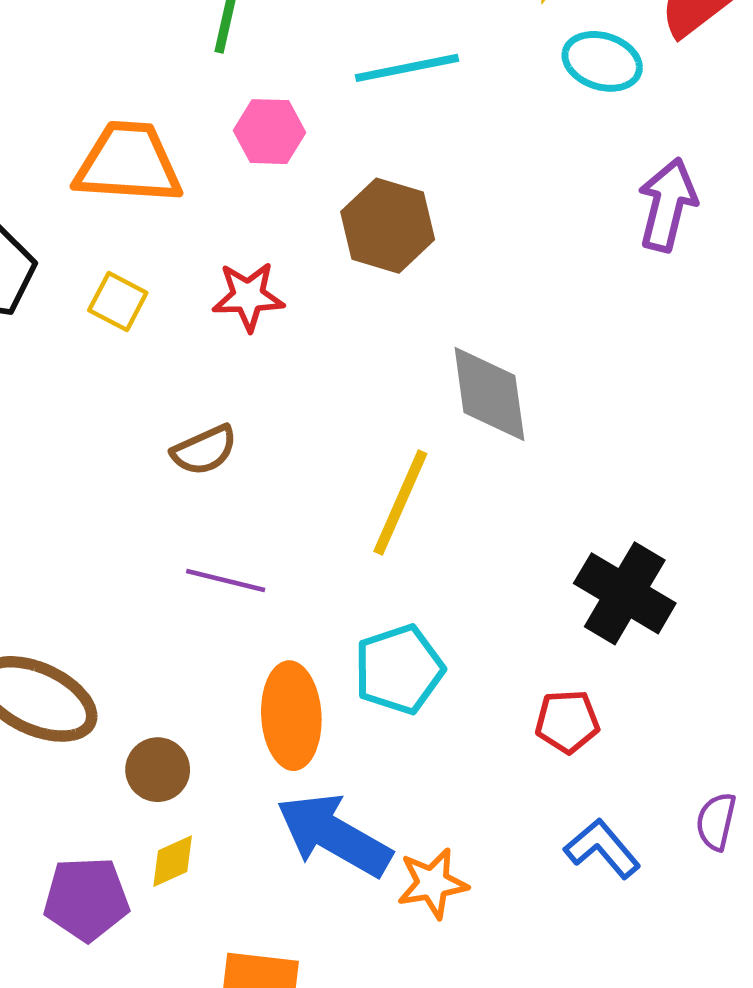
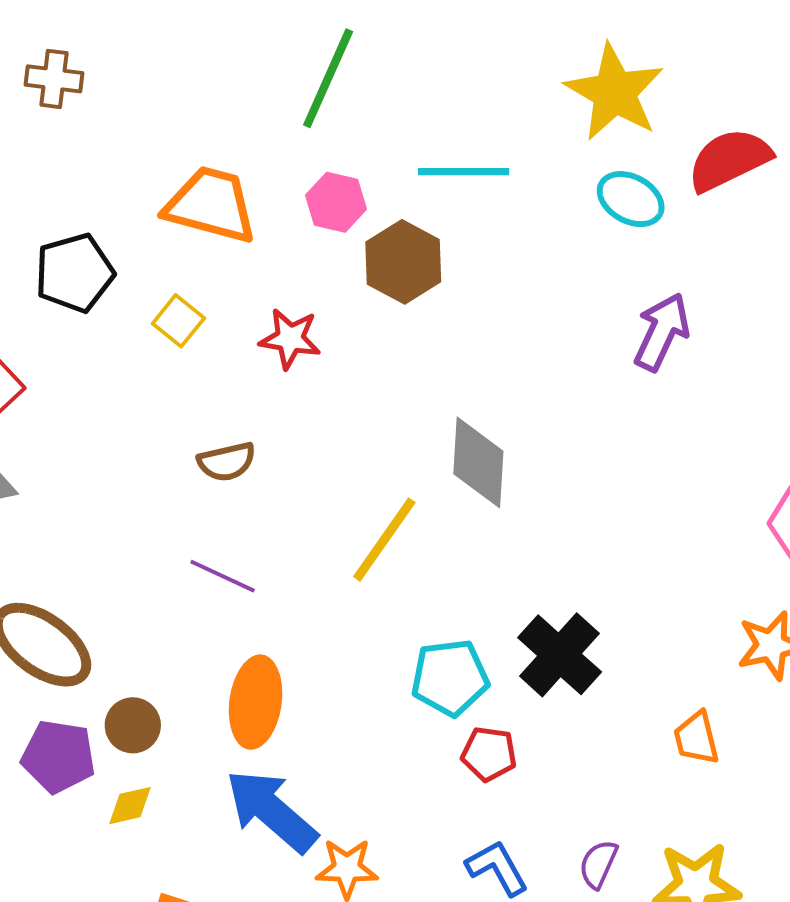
brown hexagon: (388, 226) -> (403, 262), moved
cyan pentagon: (399, 669) -> (450, 678), moved
purple pentagon: (86, 899) -> (58, 756), moved

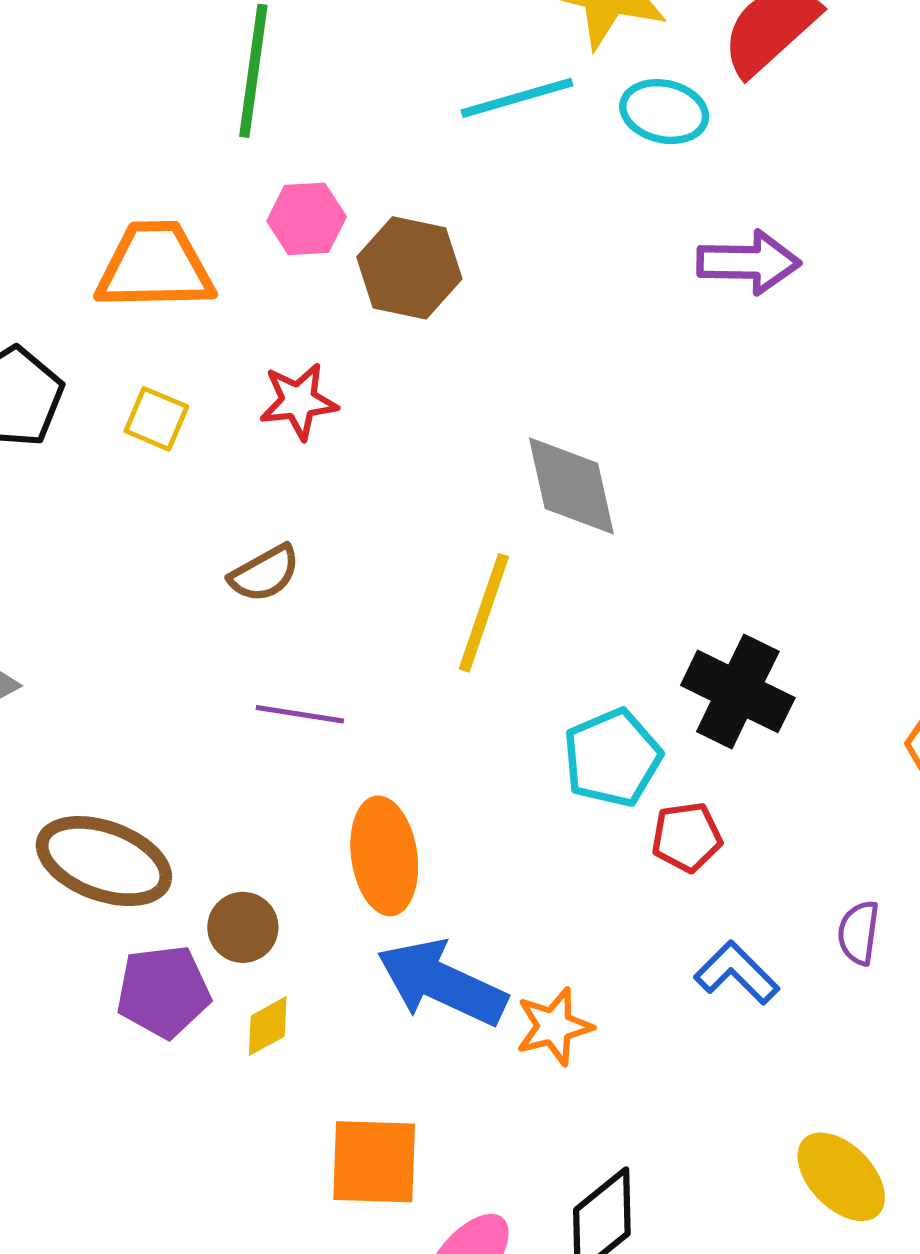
cyan line: (464, 172) -> (517, 98), moved
purple arrow: (662, 332) -> (749, 262), turned 82

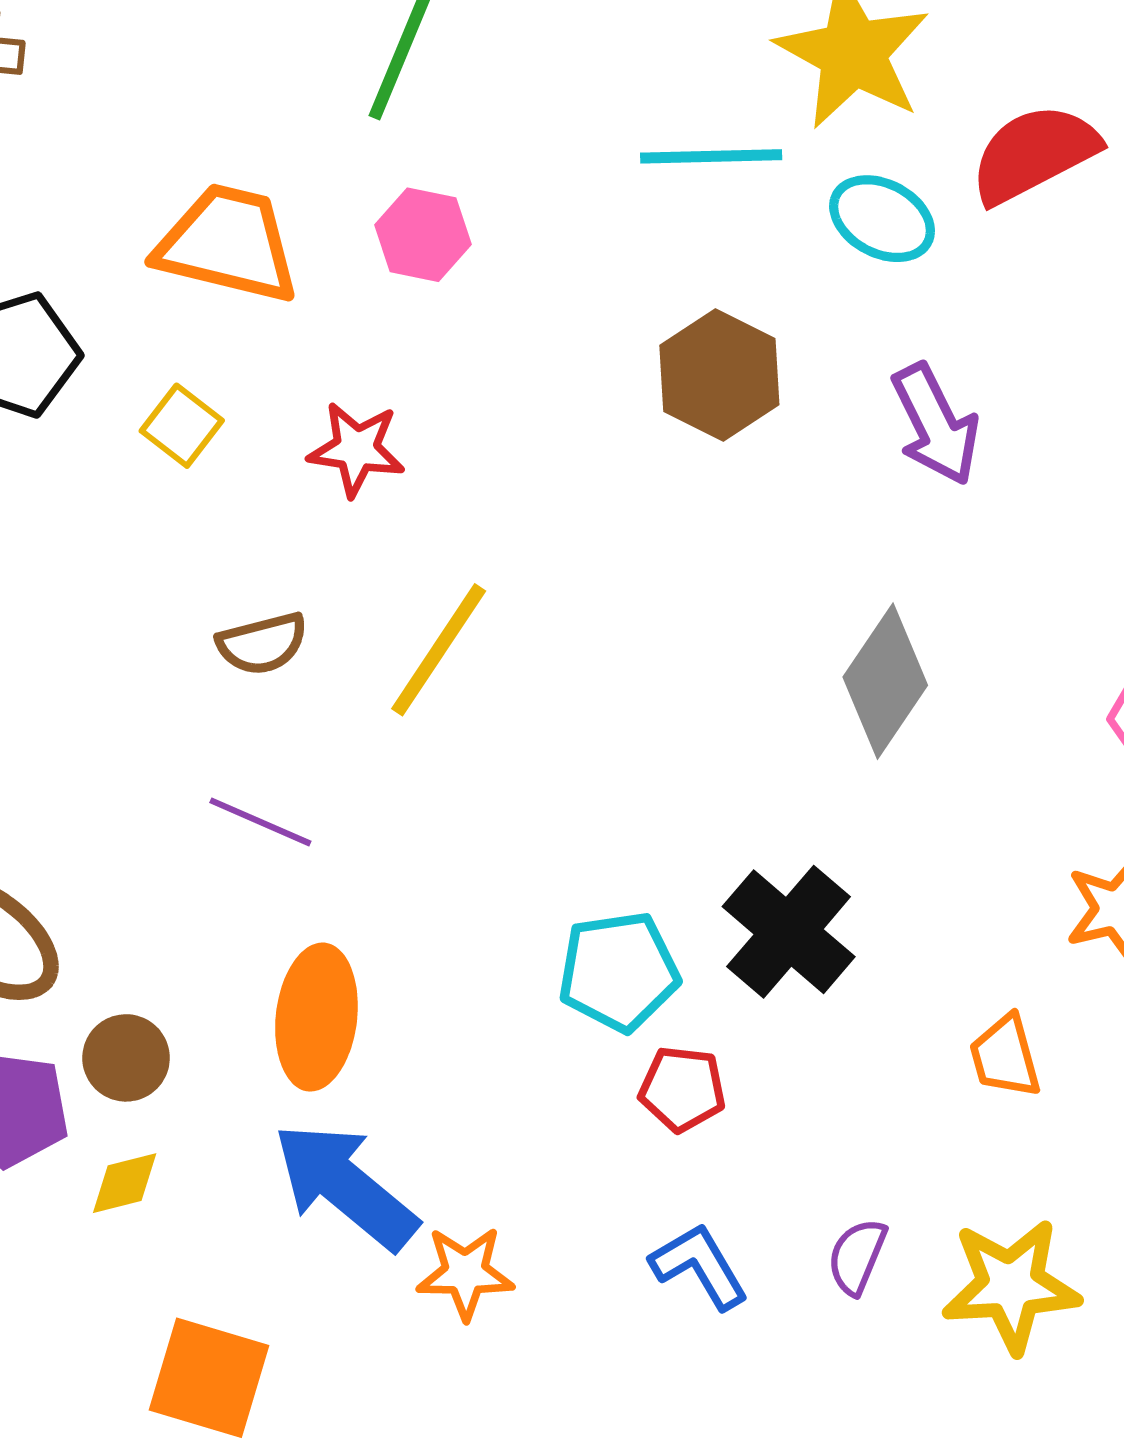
purple arrow: (749, 262) -> (935, 424), turned 48
brown hexagon: (409, 268) -> (719, 375), moved
gray diamond: (571, 486) -> (885, 681), moved, turned 32
yellow line: (484, 613) -> (439, 650), moved

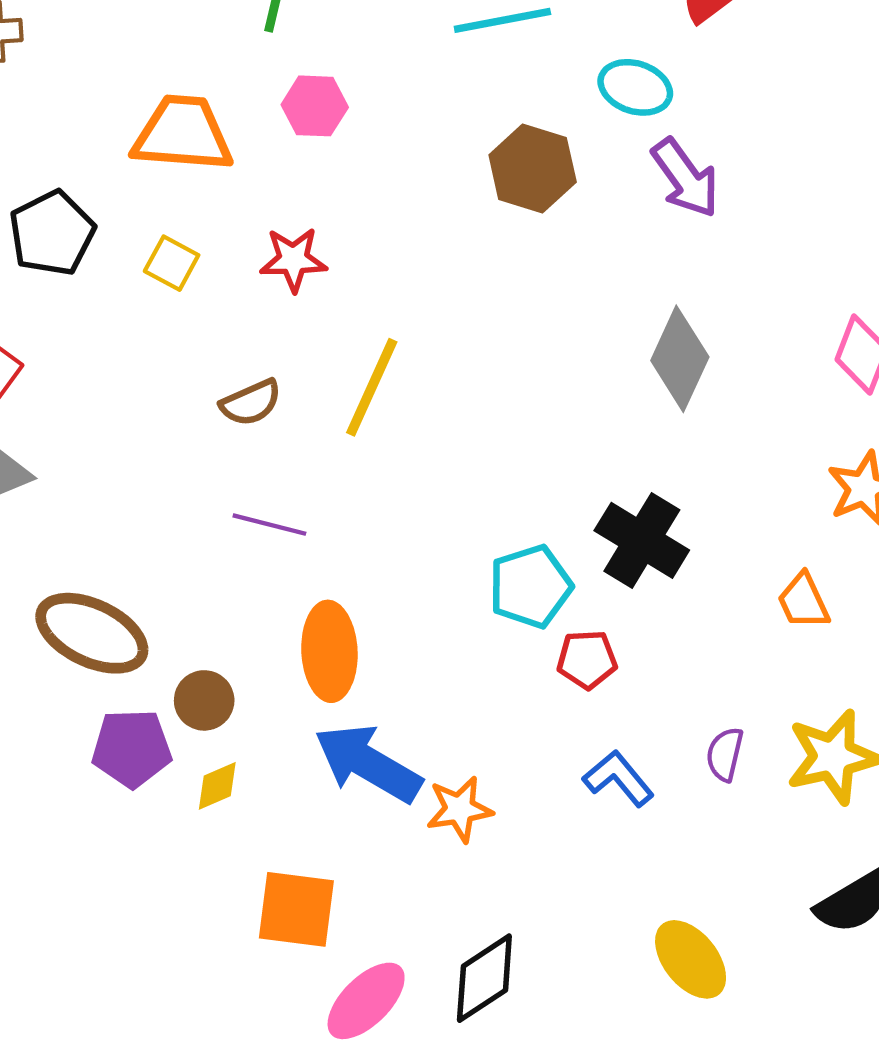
cyan ellipse: (882, 219) -> (635, 87), moved

